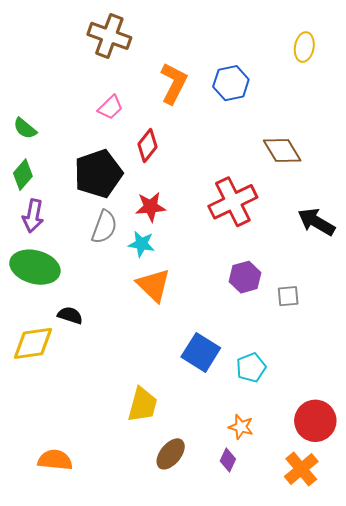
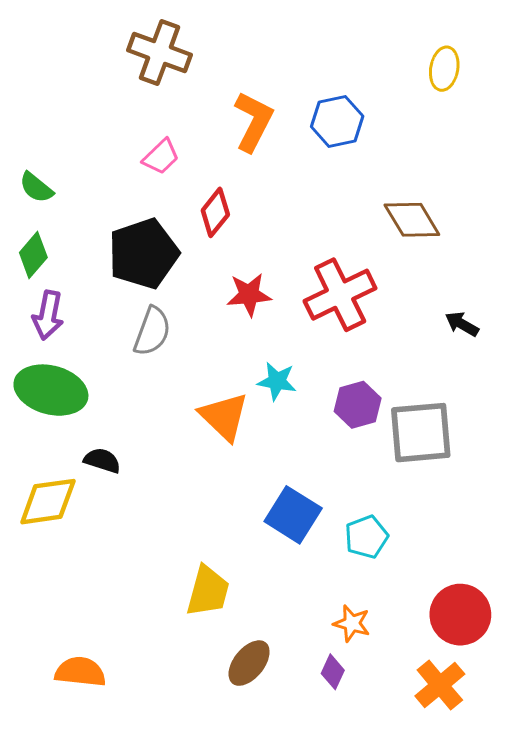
red star: (151, 207) -> (249, 295), moved
black arrow: (316, 222) -> (462, 324), size x0.6
cyan star: (141, 244) -> (277, 381), moved
gray square: (288, 296) -> (421, 433), size x2.0

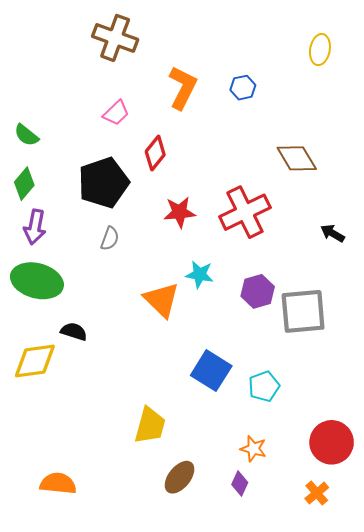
blue hexagon: (337, 121) -> (243, 88), size x0.7
gray semicircle: (152, 331) -> (110, 239), size x0.7
orange cross: (440, 685) -> (317, 493), size x0.7

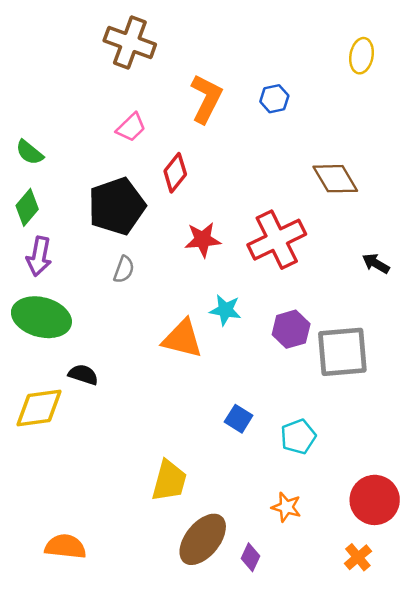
orange triangle: (162, 300) -> (182, 339), turned -30
blue square: (211, 371) -> (239, 419), size x0.6
brown ellipse: (180, 477) -> (203, 539), size x1.4
purple diamond: (240, 484) -> (250, 557), moved

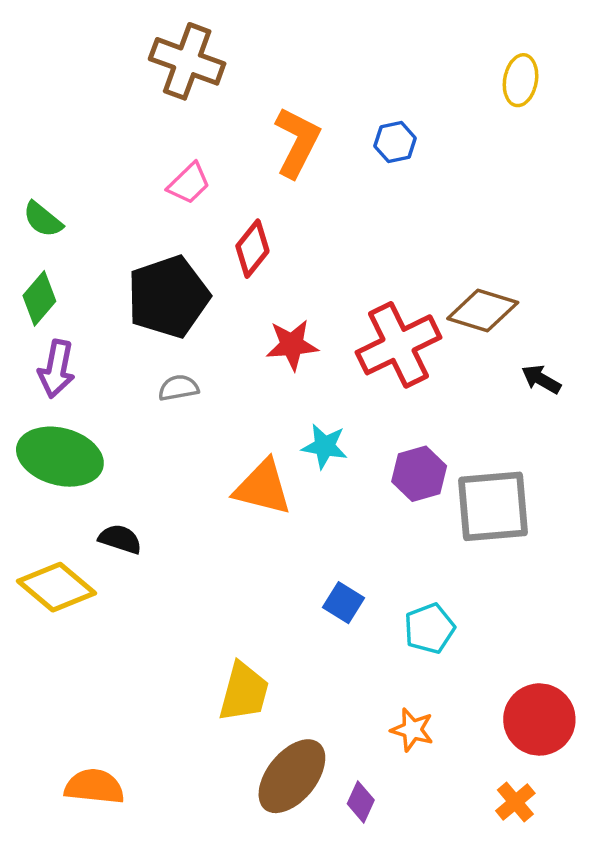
brown diamond: (335, 179) -> (483, 310), moved, turned -42
gray semicircle: (124, 269) -> (179, 388), turned -120
yellow diamond: (39, 408) -> (57, 587), turned 48

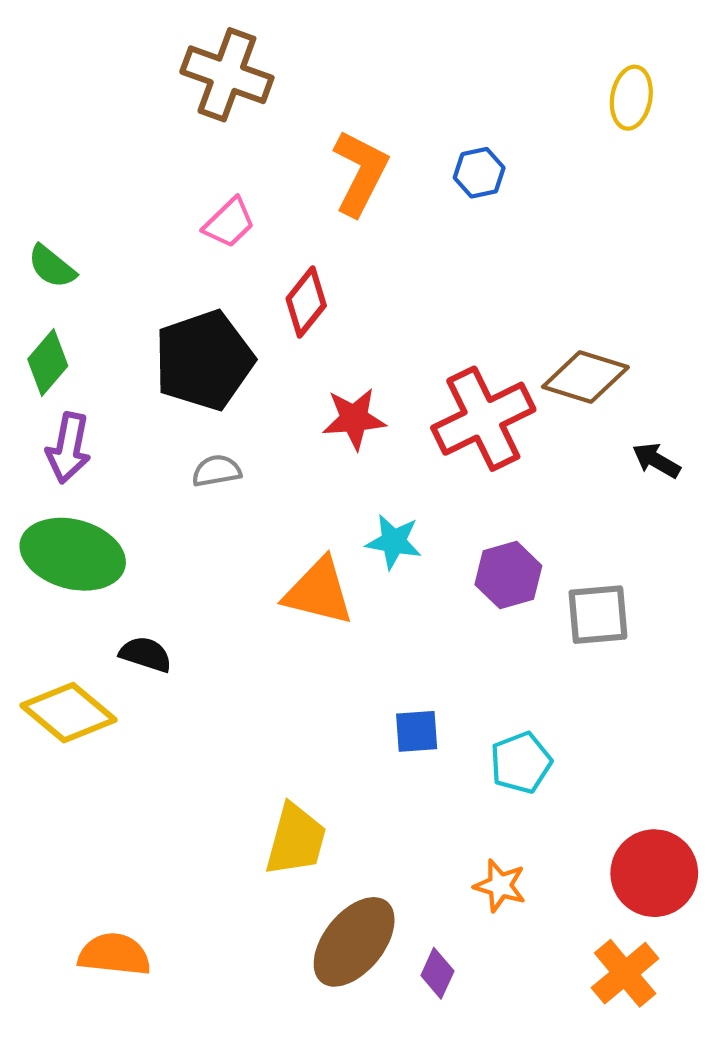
gray square: (493, 506) -> (598, 615), size x0.7
blue square: (343, 603) -> (417, 731), turned -36
orange cross: (515, 802) -> (625, 973), size x1.4

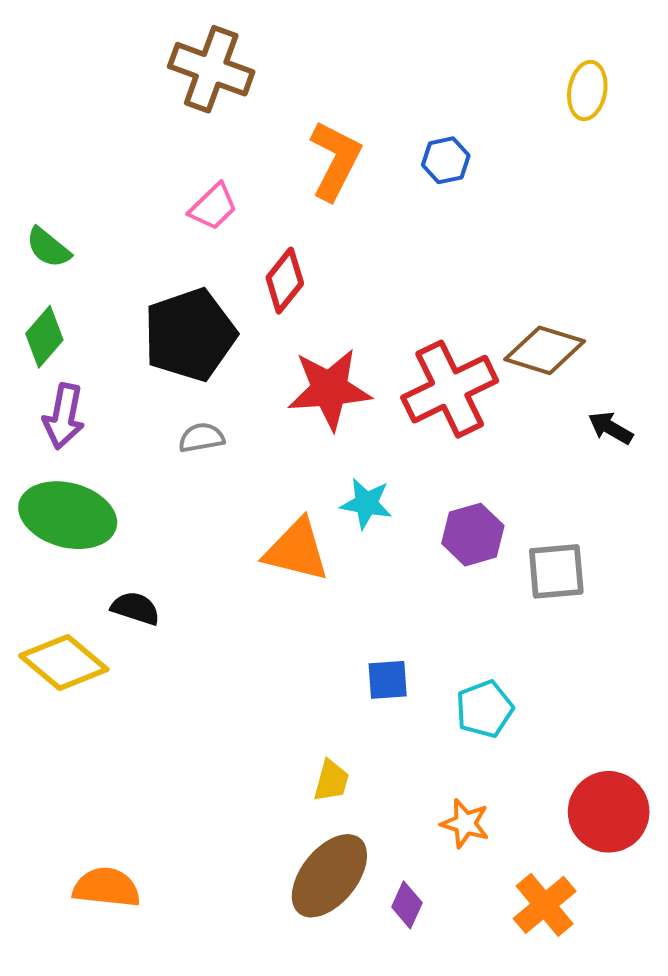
red star: (354, 419) -> (329, 389), size x1.4
yellow trapezoid: (296, 840) -> (331, 781), moved, size x0.6
orange cross: (625, 973) -> (545, 905), moved

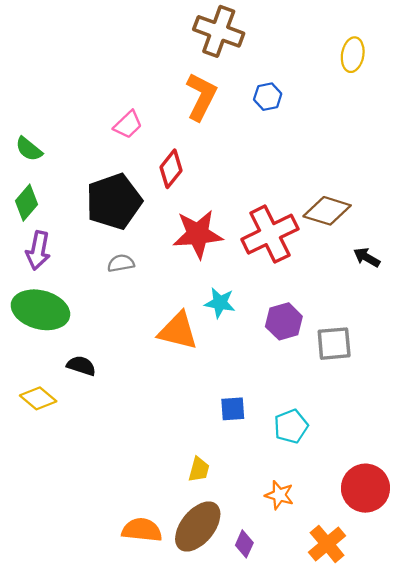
brown cross: (211, 69) -> (219, 31), moved
yellow diamond: (64, 663) -> (38, 398), size x0.7
orange semicircle: (106, 887) -> (142, 530), moved

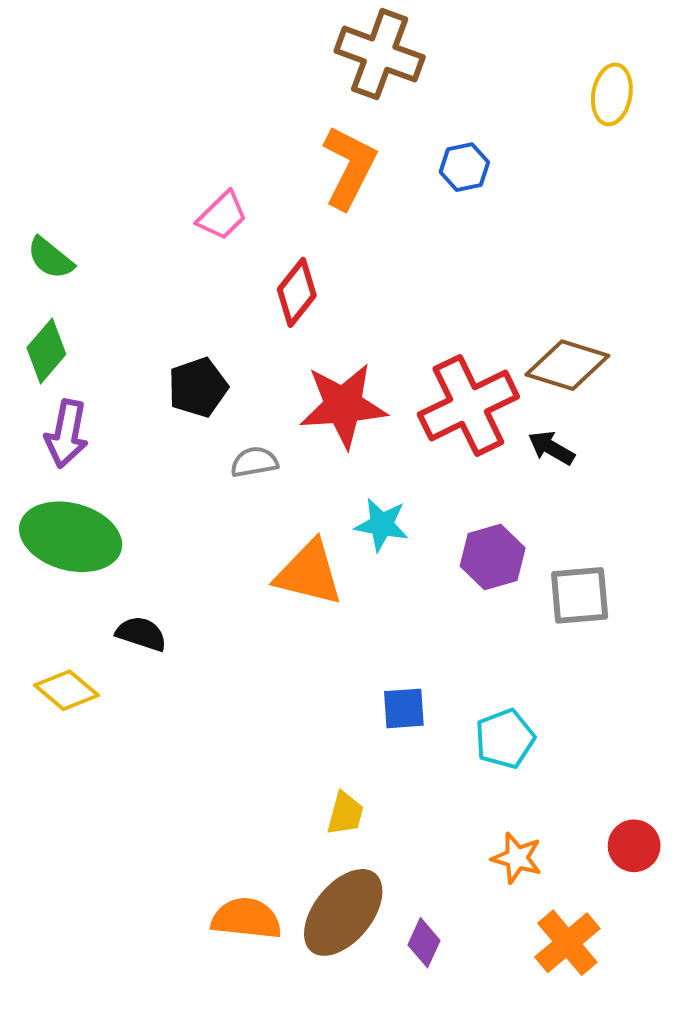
black pentagon: (114, 201) -> (198, 387), moved, size x0.6
black arrow: (367, 257) -> (551, 448), moved
gray semicircle: (121, 263) -> (254, 462), moved
red circle: (366, 488) -> (634, 846), size x0.6
orange star: (279, 495) -> (517, 858), moved

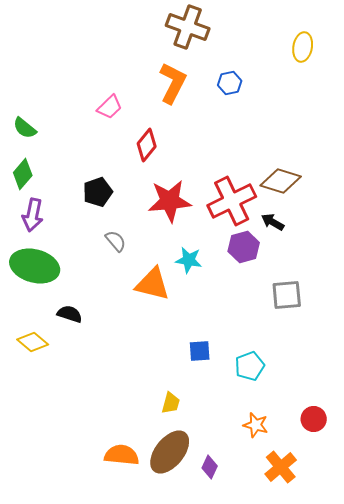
gray semicircle: (254, 462) -> (116, 241), moved, turned 60
purple hexagon: (493, 557) -> (244, 247), moved

